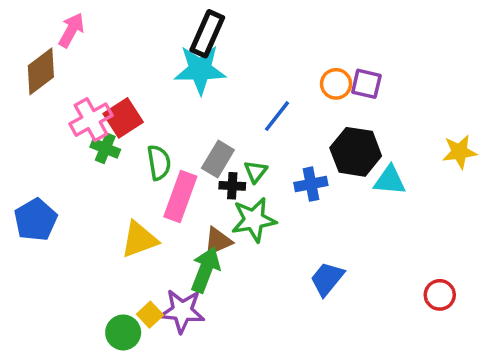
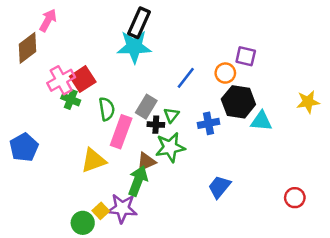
orange circle: (336, 84) -> (225, 73), moved

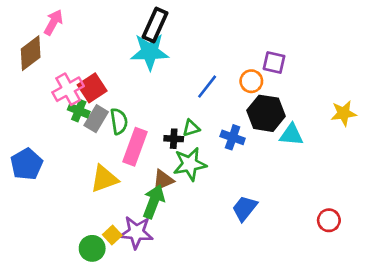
gray rectangle: (146, 107) -> (96, 119), moved
green triangle: (171, 115) -> (191, 128), turned 35
blue cross: (209, 123) -> (233, 137), turned 30

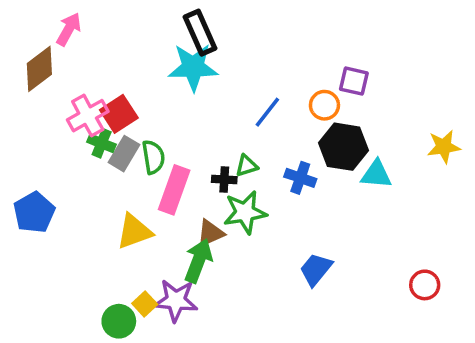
black rectangle: (155, 25) -> (200, 33), turned -48

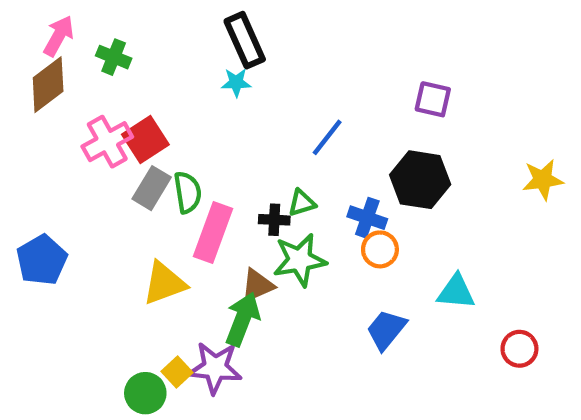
pink arrow: (69, 29) -> (59, 36), moved
cyan star: (193, 67) -> (236, 82), size x0.5
orange circle: (324, 105) -> (380, 249), moved
green cross: (102, 143) -> (114, 57), moved
cyan triangle: (376, 174) -> (456, 292), moved

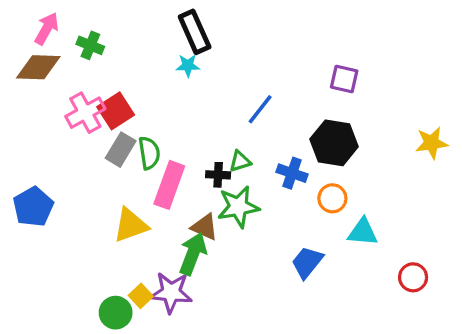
brown diamond: (48, 85) -> (38, 67), turned 39
orange circle: (380, 249) -> (332, 198), moved
brown triangle: (257, 285) -> (205, 227), turned 48

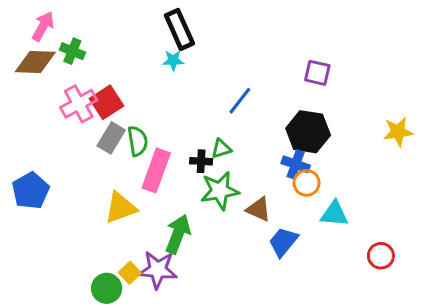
green cross: (90, 45) -> (72, 51), moved
blue cross: (292, 173) -> (296, 164), moved
brown triangle: (205, 227) -> (258, 209), moved

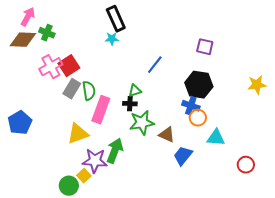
green triangle: (221, 149) -> (135, 91), moved
purple star: (158, 270) -> (95, 161), moved

